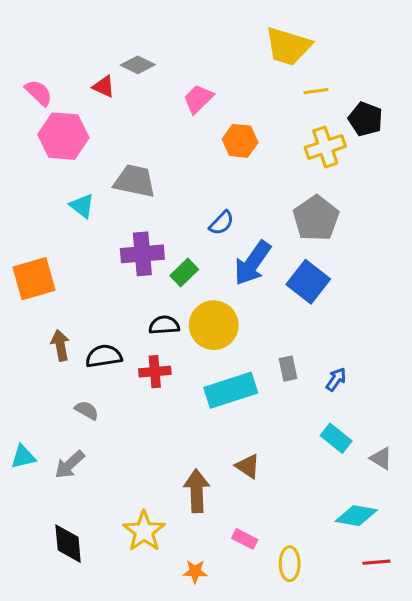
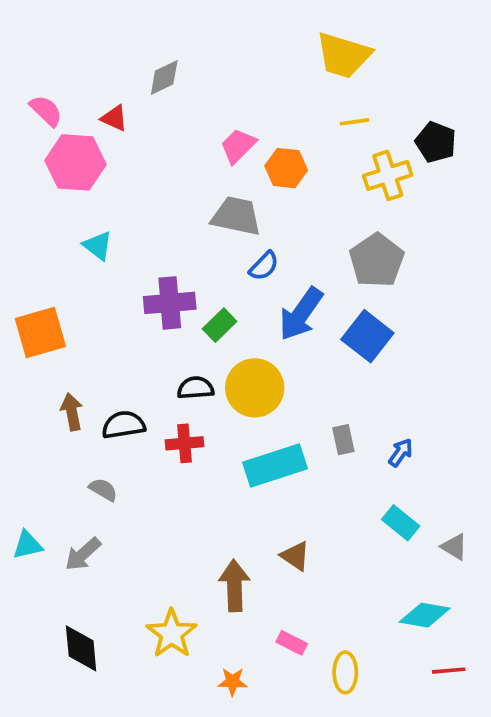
gray diamond: (138, 65) -> (164, 77), turned -52
red triangle: (104, 87) -> (114, 118), moved
yellow line: (316, 91) -> (354, 122), moved
pink trapezoid: (198, 99) -> (238, 146), moved
gray trapezoid: (135, 181) -> (236, 216), moved

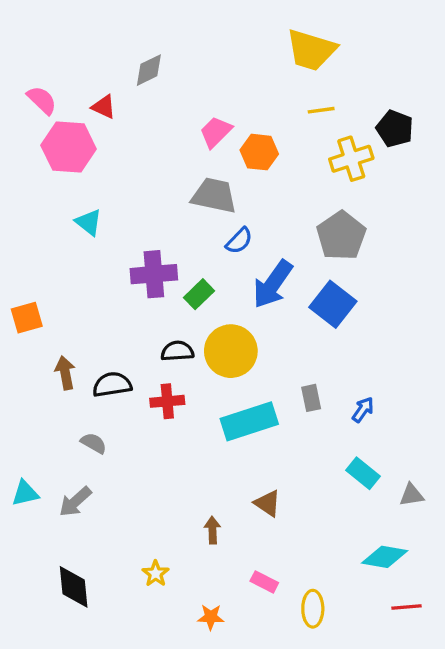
orange square: (40, 332) -> (27, 318), moved, size x0.7
gray triangle: (454, 547) -> (411, 495), turned -40
brown arrow: (234, 586) -> (212, 530), size x0.6
yellow star: (172, 634) -> (156, 574), size x0.6

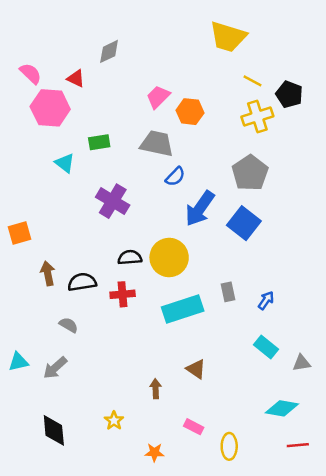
yellow line: (321, 110) -> (252, 81), moved, turned 36
purple cross: (154, 274) -> (113, 201), turned 36
green rectangle: (199, 294) -> (99, 142), moved, turned 35

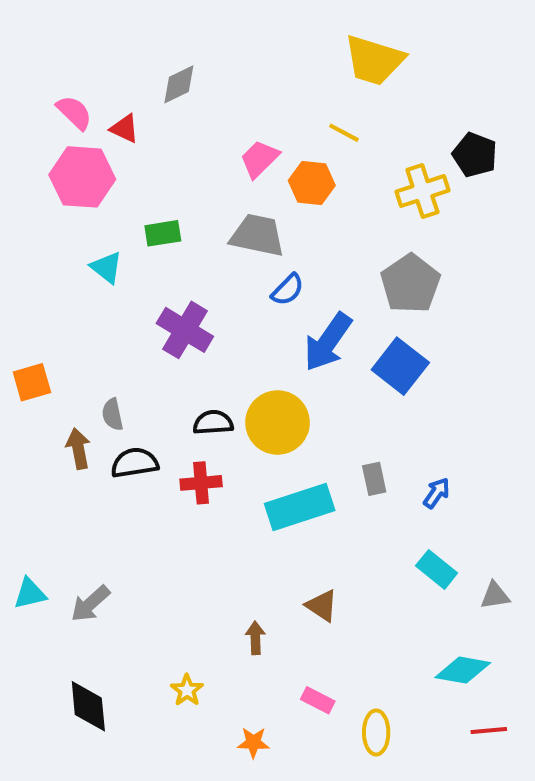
pink semicircle: (31, 74) -> (74, 113), moved
yellow line: (252, 81) -> (344, 133), moved
gray semicircle: (69, 325) -> (112, 414), moved, turned -132

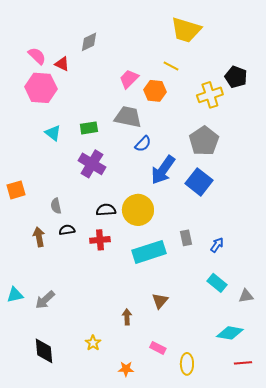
green rectangle: (163, 233) -> (89, 128), moved
brown arrow: (78, 449) -> (39, 237), moved
black semicircle: (135, 463) -> (67, 230), size x0.7
brown triangle: (322, 606) -> (160, 301), turned 36

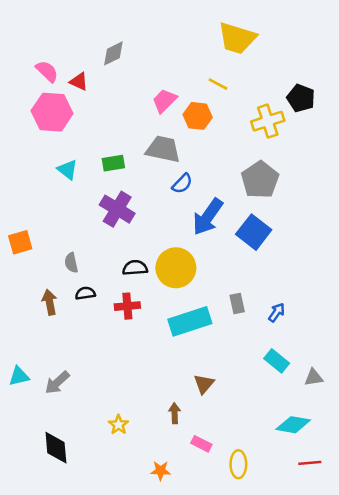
brown arrow: (127, 317) -> (175, 413), moved
yellow star: (93, 343) -> (118, 425), moved

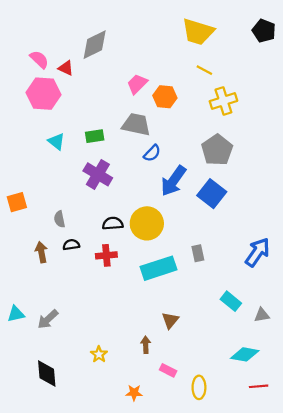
gray diamond: (113, 53) -> (95, 45), size x1.4
yellow line: (218, 84) -> (204, 70), moved
black pentagon: (301, 98) -> (264, 31), moved
blue arrow: (277, 312) -> (258, 252), moved, size x1.8

